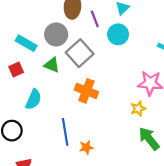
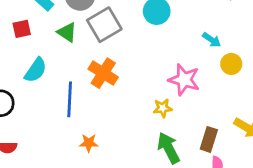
blue line: (65, 132) -> (70, 99), moved

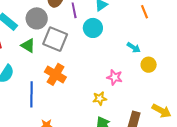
gray square: (104, 25) -> (55, 39), turned -35
pink star: (184, 80) -> (115, 77), size x0.7

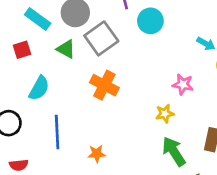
gray square: (55, 39) -> (101, 38), turned 35
blue line: (32, 94) -> (57, 132), moved

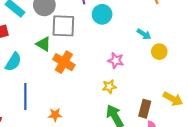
gray square: (101, 38) -> (63, 26), turned 35
green triangle: (66, 49) -> (43, 44), moved
pink star: (183, 84) -> (116, 61), moved

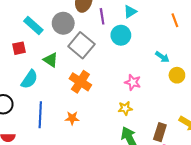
gray square: (63, 26) -> (81, 45), turned 35
green triangle: (43, 44) -> (51, 60), moved
orange star: (55, 115) -> (72, 118), moved

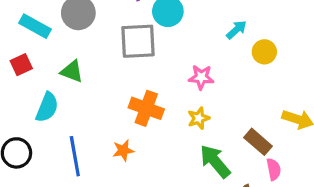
gray square: (81, 45) -> (138, 41), moved, turned -30
cyan arrow: (162, 57) -> (236, 30), turned -64
orange cross: (80, 82) -> (146, 108), moved
brown rectangle: (160, 132) -> (258, 142), turned -54

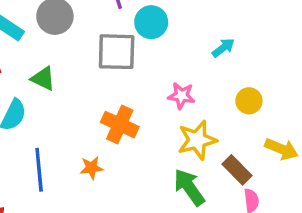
yellow circle: (264, 52) -> (249, 101), moved
yellow star: (199, 118) -> (197, 140), moved, size x1.6

